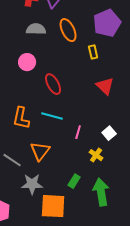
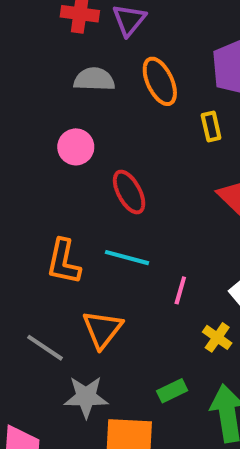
green rectangle: (74, 181) -> (172, 391), turned 32

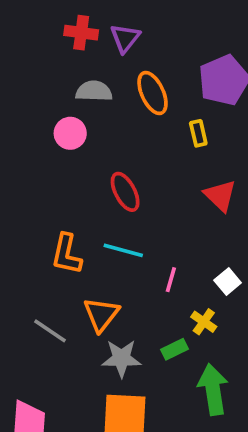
pink circle: (76, 147) -> (70, 133), moved
green rectangle: (172, 391) -> (174, 349), moved
gray star: (86, 397) -> (121, 358), moved

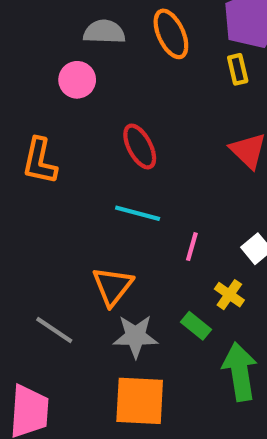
yellow rectangle: (198, 133) -> (238, 69), moved
orange L-shape: (67, 254) -> (40, 161), moved
gray line: (50, 331) -> (54, 330), moved
green rectangle: (174, 349) -> (196, 326), turned 65

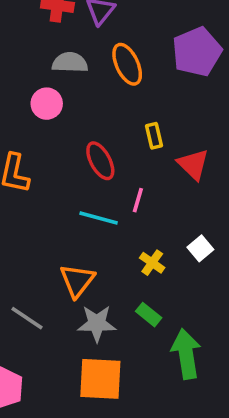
yellow rectangle: (238, 69) -> (154, 136), moved
pink line: (192, 247) -> (138, 200), moved
yellow cross: (229, 295) -> (152, 263), moved

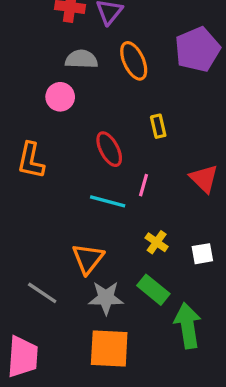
red triangle: (193, 164) -> (204, 179), moved
white square: (200, 248) -> (202, 254), moved, turned 30
green rectangle: (149, 315) -> (153, 290), size x1.4

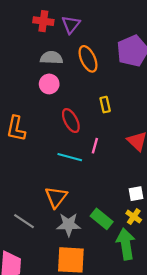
pink circle: (60, 97) -> (49, 84), moved
yellow cross: (157, 242) -> (134, 217), moved

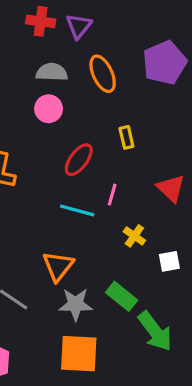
red ellipse: (71, 121) -> (79, 160), turned 65
yellow cross: (134, 217) -> (134, 236), moved
green arrow: (126, 244) -> (155, 331), turned 152

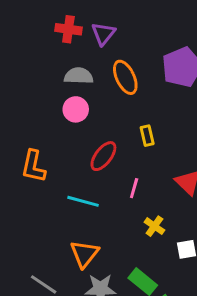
cyan line: (77, 210) -> (83, 201), moved

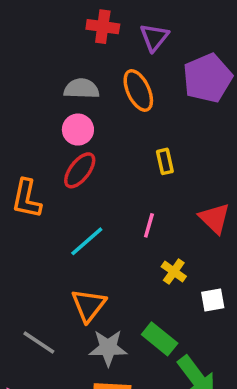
red cross: (68, 29) -> (103, 27), moved
purple triangle: (103, 34) -> (154, 37), moved
red ellipse: (103, 156) -> (80, 170), moved
cyan line: (83, 201) -> (87, 241), turned -56

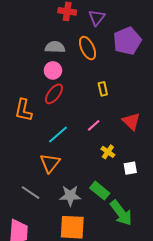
pink line: (149, 225) -> (94, 125), turned 32
orange triangle: (89, 305) -> (50, 163), moved

